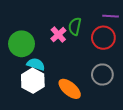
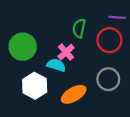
pink cross: (58, 35) -> (66, 52), moved
cyan semicircle: (36, 64) -> (56, 65), moved
orange ellipse: (70, 89) -> (74, 94), turned -70

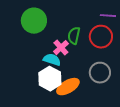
green semicircle: (79, 28) -> (74, 36), moved
green circle: (23, 47) -> (34, 21), moved
white hexagon: (35, 86) -> (50, 79), moved

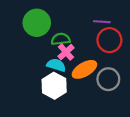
purple line: (108, 16) -> (102, 22), moved
green semicircle: (74, 36) -> (61, 39), moved, turned 72
orange ellipse: (68, 87) -> (84, 69), moved

